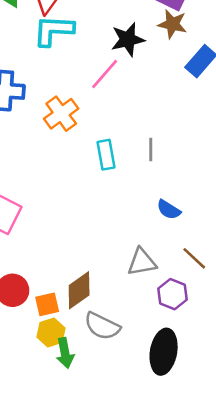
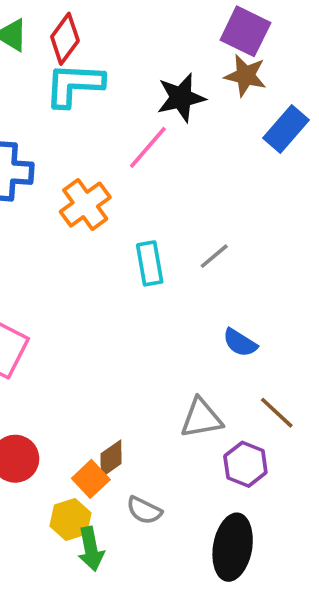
gray line: (151, 150) -> (214, 256), turned 50
brown diamond: (79, 290) -> (111, 459), size x0.7
orange square: (47, 304) -> (91, 479), moved, turned -30
gray semicircle: (102, 326) -> (144, 510), size x0.7

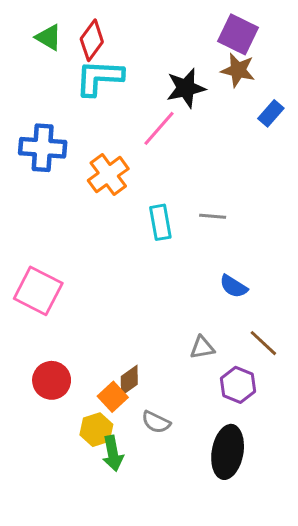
blue rectangle: (286, 129) -> (271, 113), size x0.7
gray line: (214, 256) -> (213, 216), turned 45
gray triangle: (201, 418) -> (202, 348), size x0.7

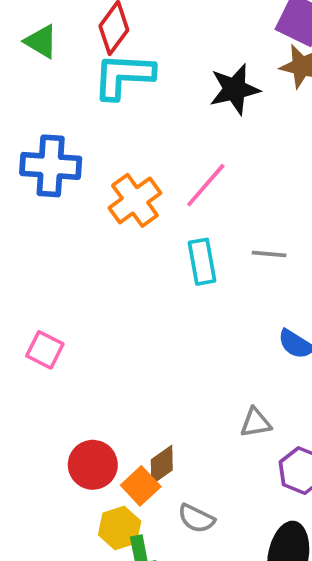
green triangle: (49, 37) -> (41, 41), moved
pink line: (159, 128) -> (206, 185), moved
pink square: (38, 291) -> (45, 350), size x0.6
red circle: (52, 380) -> (93, 465), moved

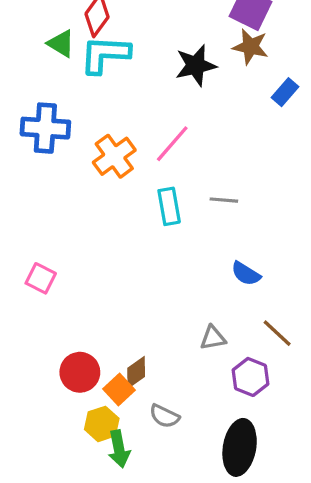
green triangle: (41, 41) -> (61, 44), moved

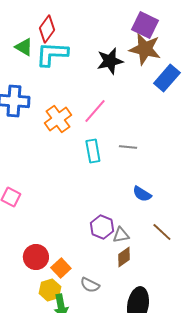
brown star: (250, 47) -> (145, 49), size x1.4
blue rectangle: (285, 92) -> (167, 78), size x1.5
brown diamond: (136, 372) -> (124, 257), moved
purple hexagon: (250, 377) -> (102, 227), moved

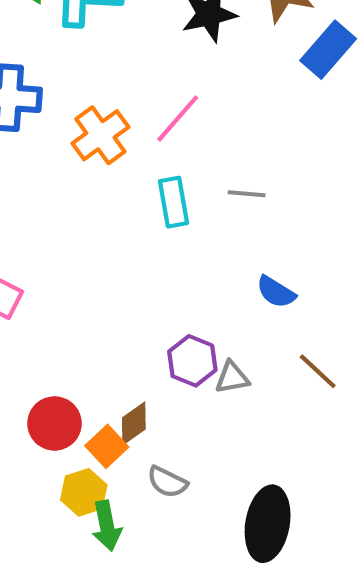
brown diamond: (124, 257) -> (134, 423), moved

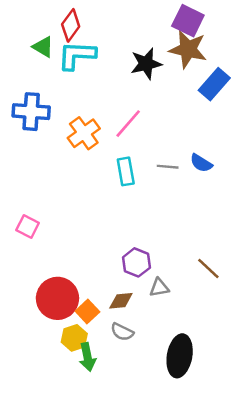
blue semicircle: (276, 292) -> (201, 163), moved
gray triangle: (232, 378) -> (159, 288), moved
red circle: (55, 423) -> (57, 298), size x1.4
brown diamond: (134, 423) -> (121, 301), moved, turned 30

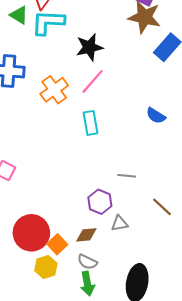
black star: (146, 64) -> (89, 47), moved
gray line: (168, 167) -> (127, 176), moved
green arrow: (87, 357) -> (87, 284), moved

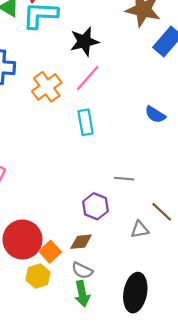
gray triangle: (120, 223) -> (140, 230), moved

